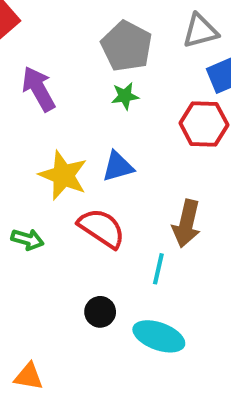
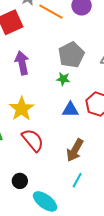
blue triangle: (118, 167) -> (70, 110), moved
cyan line: (158, 269) -> (77, 180), moved

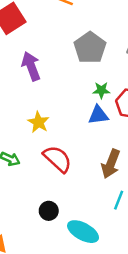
green star: (63, 79) -> (101, 90), moved
yellow star: (22, 109) -> (38, 122), size x0.7

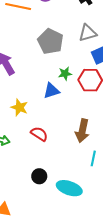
blue triangle: (98, 115) -> (51, 91), moved
red semicircle: (57, 159) -> (39, 134), size x0.7

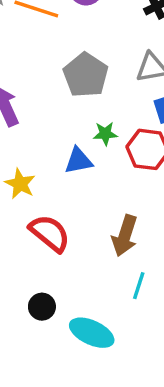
red semicircle: (39, 134) -> (50, 233), size x1.4

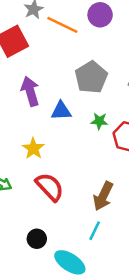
blue triangle: (78, 161) -> (61, 111), moved
cyan line: (139, 286) -> (95, 231), moved

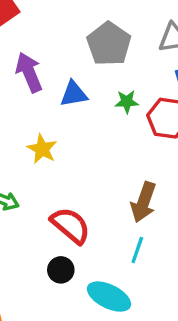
red semicircle: (50, 187) -> (70, 225), moved

